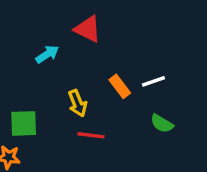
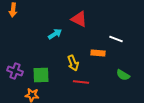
white line: (153, 81) -> (116, 39), moved, turned 40
orange rectangle: (120, 86) -> (98, 53), turned -48

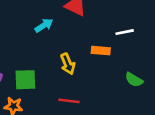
white line: (116, 39) -> (125, 32), turned -32
red line: (81, 82) -> (69, 101), moved

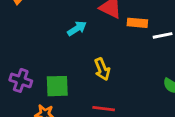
orange rectangle: (101, 51) -> (137, 23), moved

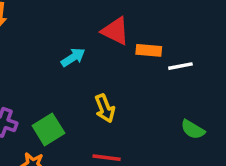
green square: (57, 86) -> (48, 129), turned -30

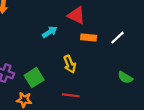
orange rectangle: (149, 50) -> (89, 38), moved
white line: (180, 66) -> (117, 38), turned -32

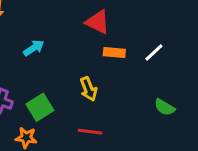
cyan arrow: (50, 32) -> (34, 48), moved

